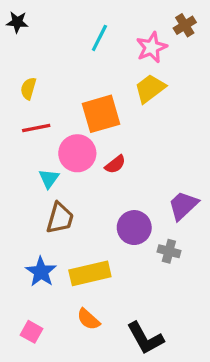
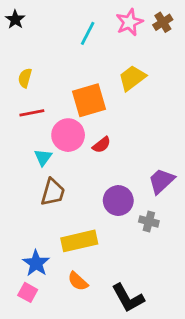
black star: (17, 22) -> (15, 19), turned 30
pink star: (152, 47) -> (129, 22), moved
blue star: (41, 272) -> (36, 263), moved

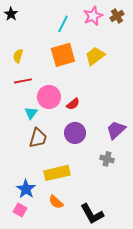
orange square: (89, 100) -> (63, 55), moved
purple circle: (118, 201) -> (75, 133), moved

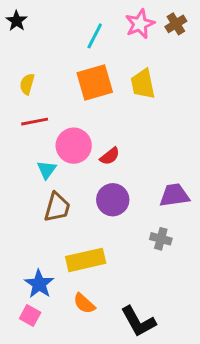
yellow trapezoid: (95, 56) -> (143, 84), turned -65
purple trapezoid: (116, 130) -> (174, 195), turned 35

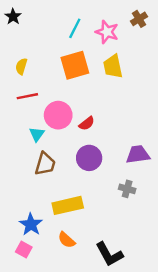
pink star: (140, 24) -> (107, 32), moved, turned -30

